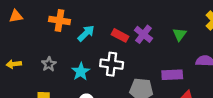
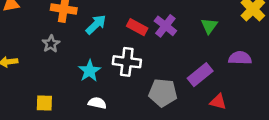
gray star: (49, 64) -> (51, 44), moved
purple rectangle: (172, 75) -> (200, 75), turned -36

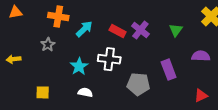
purple rectangle: (200, 75) -> (169, 70), turned -72
red triangle: (218, 102) -> (201, 96), moved, turned -40

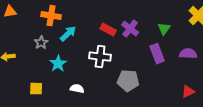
cyan arrow: (84, 29) -> (68, 34), moved
cyan star: (79, 66) -> (58, 64), moved
purple rectangle: (169, 70) -> (157, 54), moved

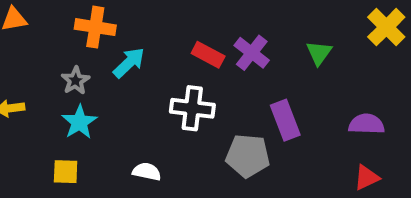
purple rectangle: (157, 54) -> (285, 120), moved
purple semicircle: (188, 54) -> (366, 124), moved
cyan star: (58, 64) -> (79, 122), moved

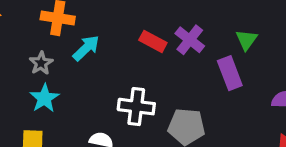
white cross: (192, 108) -> (136, 107), moved
purple rectangle: (285, 120) -> (230, 73), moved

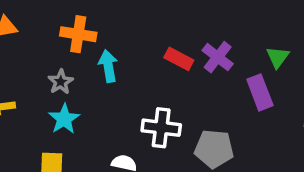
cyan arrow: (86, 48) -> (108, 66), turned -56

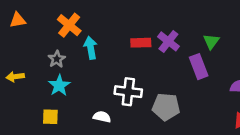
orange cross: (78, 34) -> (69, 25), turned 30
red rectangle: (179, 59) -> (141, 43), turned -30

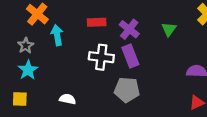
red rectangle: (141, 43) -> (97, 22), moved
purple rectangle: (199, 67) -> (130, 56), moved
white cross: (128, 92) -> (101, 57), moved

